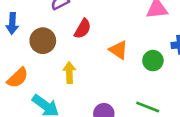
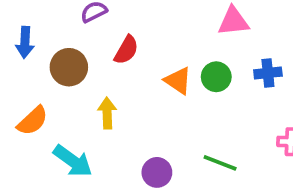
green circle: (153, 61) -> (216, 77), moved

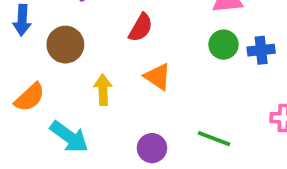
red semicircle: (126, 50) -> (141, 28), moved
green circle: (216, 77) -> (223, 45), moved
orange triangle: (178, 81) -> (158, 77), moved

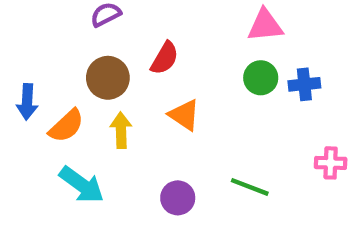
blue arrow: (22, 20) -> (27, 102), moved
brown circle: (65, 45) -> (108, 78), moved
orange semicircle: (30, 97) -> (66, 126), moved

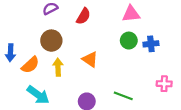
red semicircle: (165, 58) -> (83, 16), moved

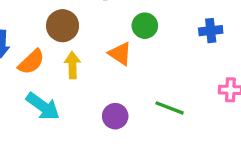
green circle: (129, 41) -> (145, 26), moved

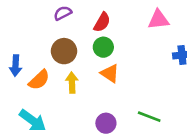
green circle: (145, 26) -> (103, 47), moved
cyan arrow: (43, 106) -> (33, 121), moved

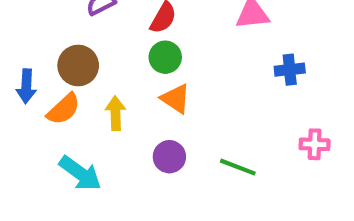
brown circle: (64, 51) -> (78, 65), moved
cyan arrow: (33, 121) -> (80, 173), moved
purple circle: (106, 123) -> (169, 157), moved

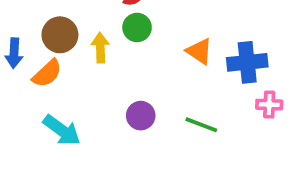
blue cross: (290, 70) -> (247, 62), moved, size x1.5
orange triangle: (176, 99) -> (199, 51), moved
yellow arrow: (115, 113) -> (100, 48), moved

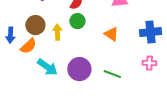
blue cross: (247, 62) -> (150, 32), moved
purple circle: (141, 116) -> (79, 69), size x1.5
cyan arrow: (62, 130) -> (47, 67), moved

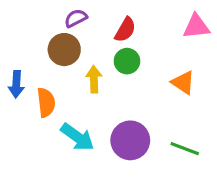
brown circle: (35, 25) -> (64, 50), moved
orange semicircle: (28, 46) -> (46, 102), turned -54

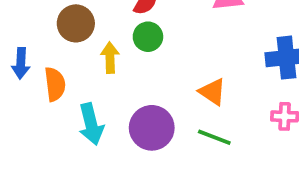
orange triangle: (183, 83) -> (212, 92), moved
cyan arrow: (77, 137) -> (91, 124), turned 40

